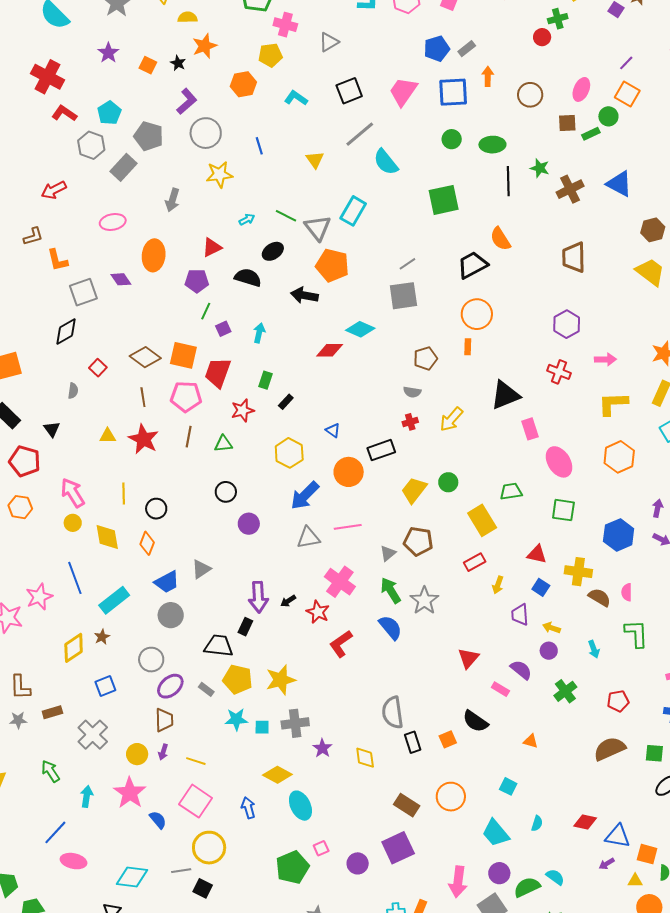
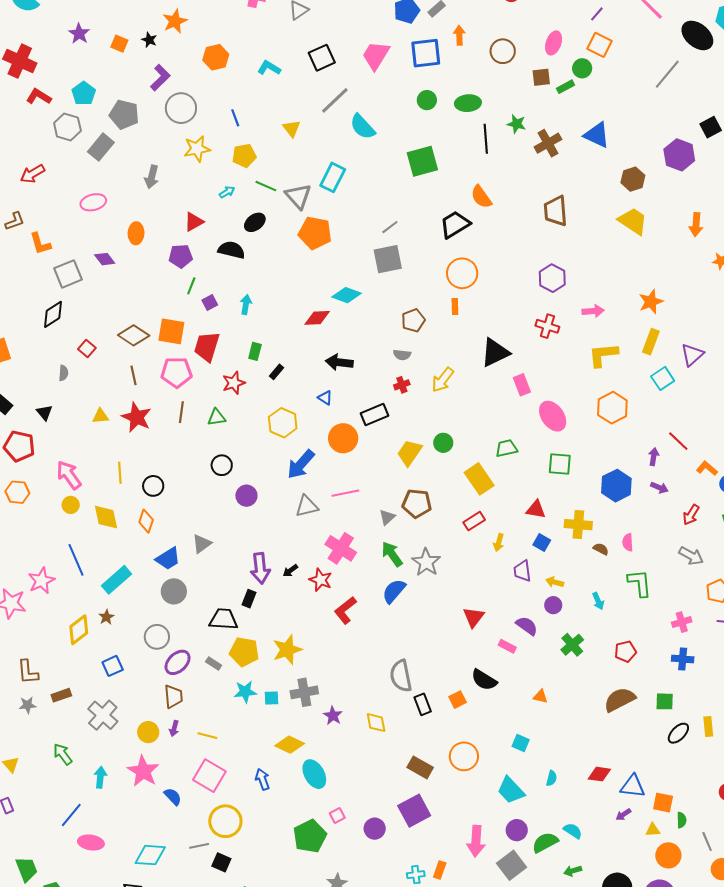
yellow pentagon: (270, 55) -> (244, 156), moved
orange ellipse: (154, 255) -> (136, 233), size x0.7
black arrow: (304, 295) -> (339, 362), moved
brown semicircle: (600, 597) -> (601, 549), size x0.7
blue semicircle: (390, 627) -> (394, 591), turned -96

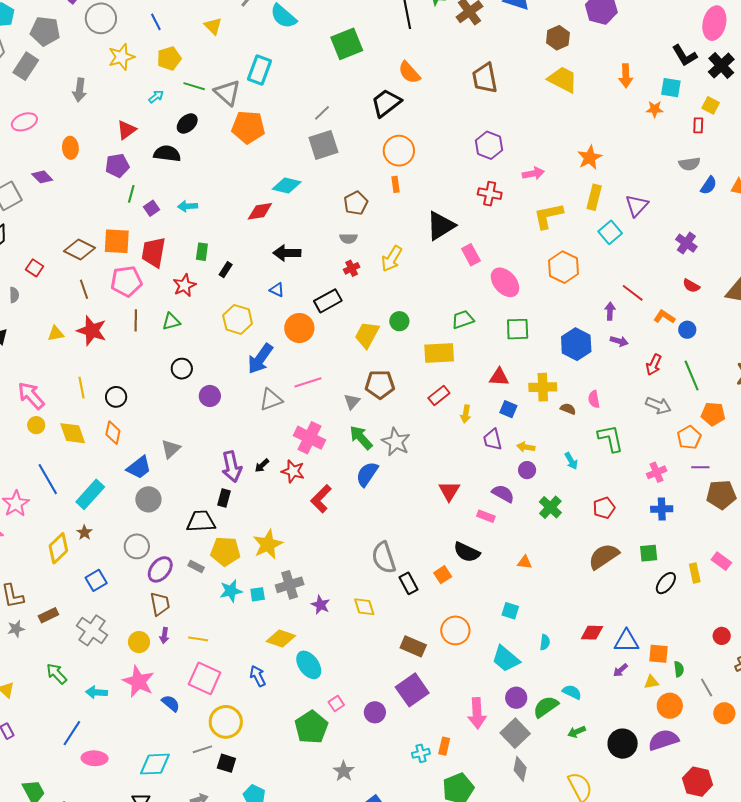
cyan arrow: (246, 305) -> (188, 206), turned -96
yellow rectangle: (479, 479) -> (439, 353), turned -52
cyan arrow: (100, 777) -> (96, 692), turned -85

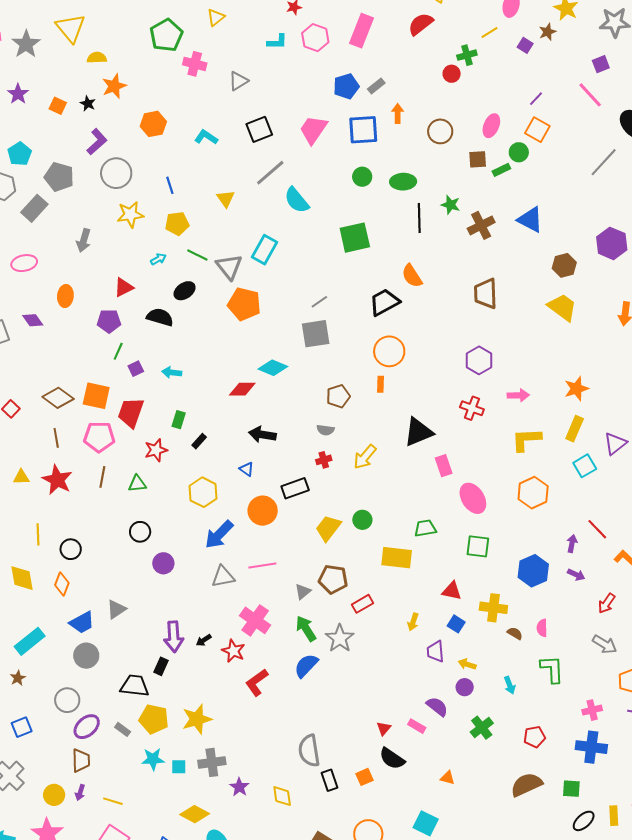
red rectangle: (439, 395) -> (362, 604), moved
red triangle: (449, 491) -> (384, 728), moved, size x0.7
blue cross: (662, 509) -> (591, 747), size x1.4
cyan square: (510, 611) -> (426, 823), size x1.4

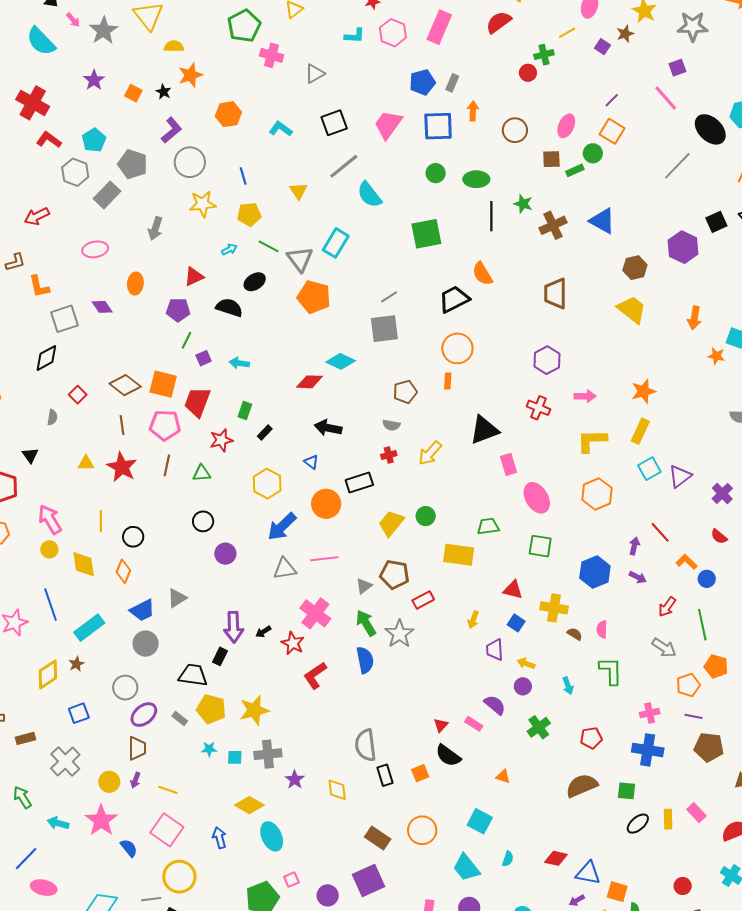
gray rectangle: (376, 86) -> (452, 83), turned -30
purple triangle: (615, 444) -> (680, 476), moved
blue semicircle: (306, 666) -> (365, 660), turned 124
cyan star: (153, 759) -> (209, 749), size x0.7

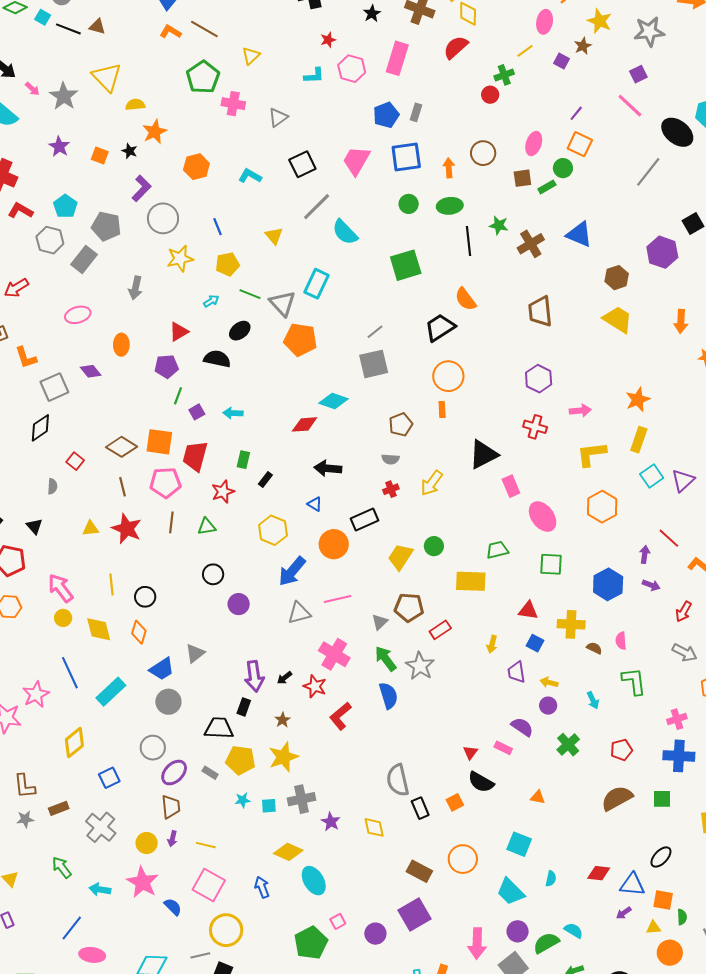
orange arrow: (473, 111) -> (449, 168), moved
brown star: (76, 664) -> (283, 720), moved
black ellipse: (638, 824) -> (661, 857), moved

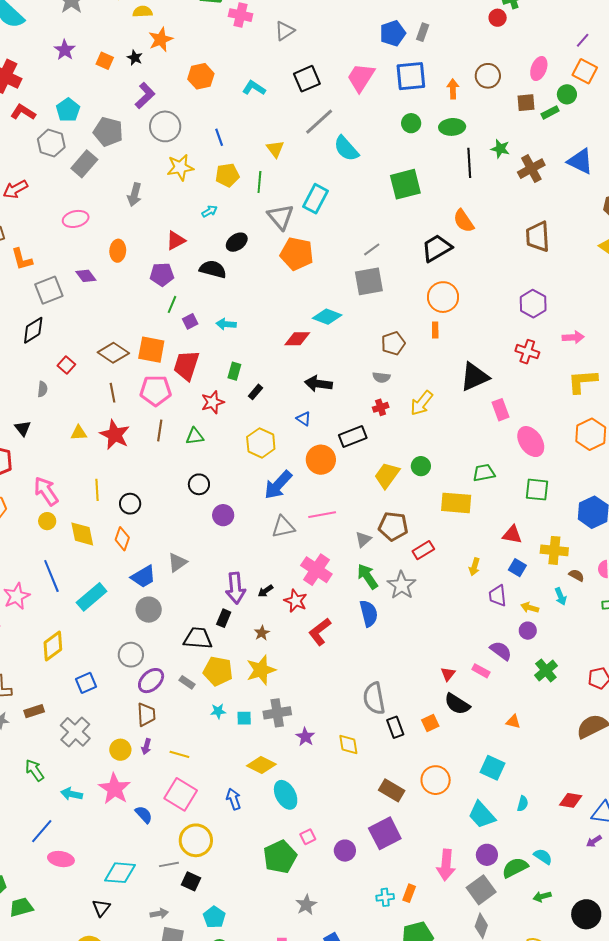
green line: (250, 294) -> (259, 182), moved, turned 70
cyan arrow: (593, 700) -> (561, 596), moved

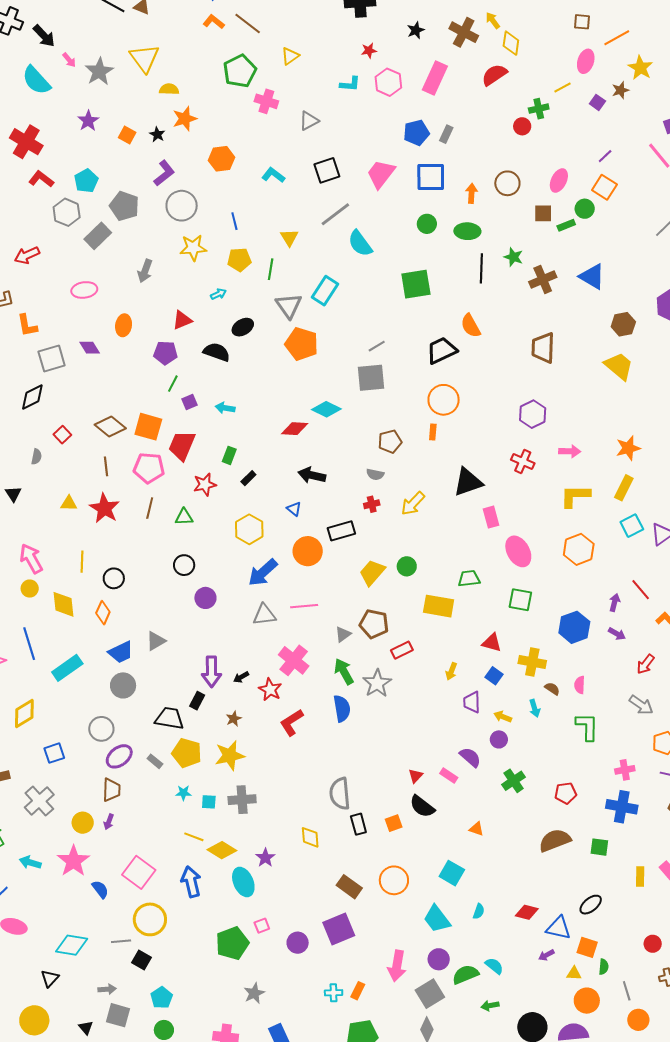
purple star: (305, 737) -> (265, 858), moved
yellow line: (179, 754) -> (194, 837), moved
blue arrow: (234, 799) -> (191, 882), size x1.4

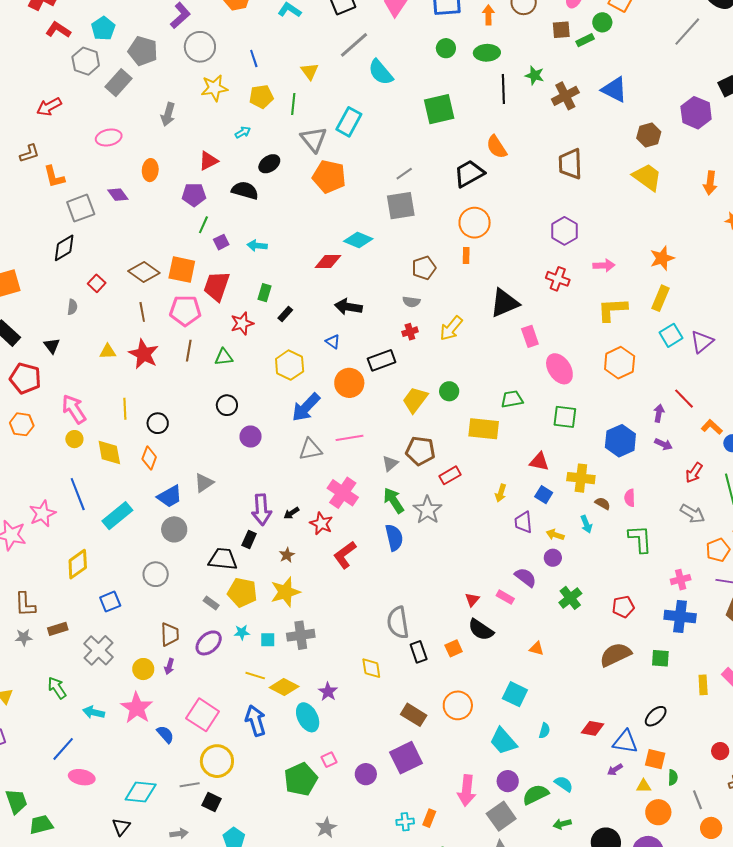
purple ellipse: (119, 756) -> (209, 643), moved

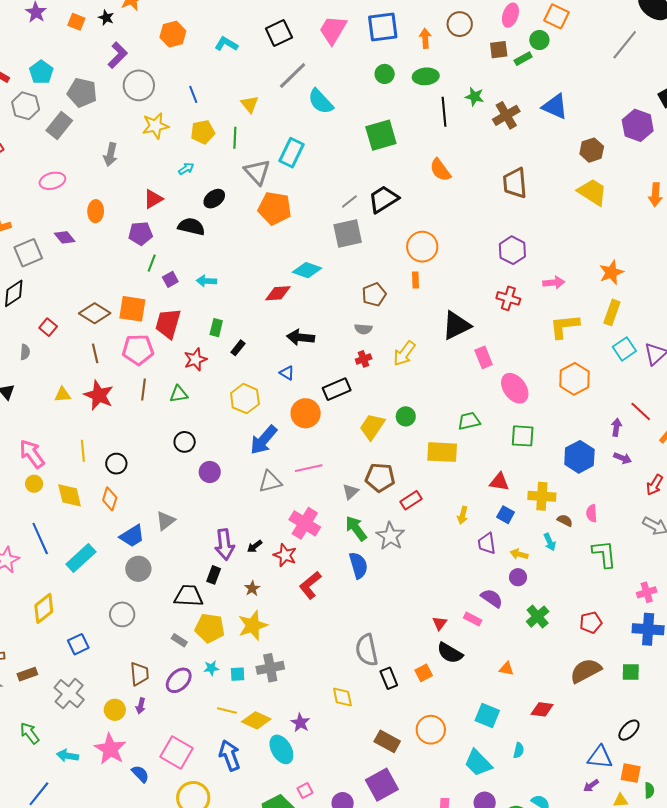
black trapezoid: (469, 174) -> (383, 199), moved
red diamond: (592, 728) -> (542, 709), moved

